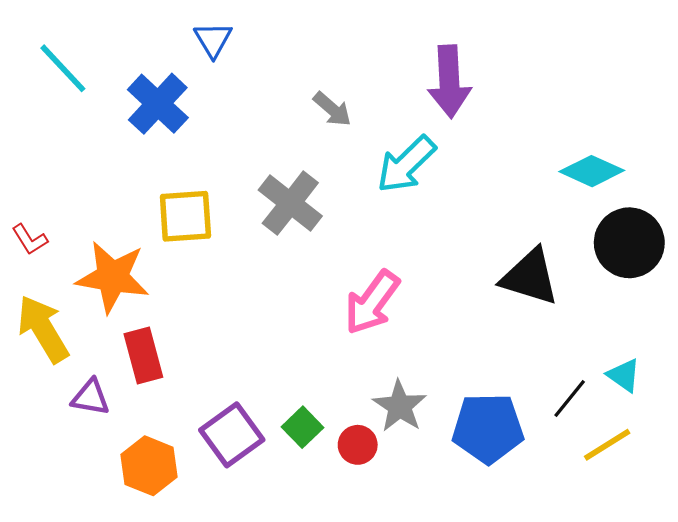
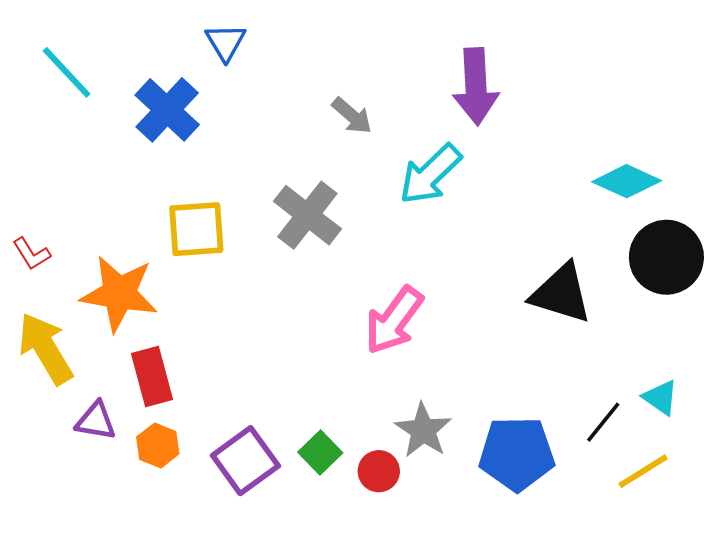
orange hexagon: (149, 466) -> (158, 445), moved, size x0.7

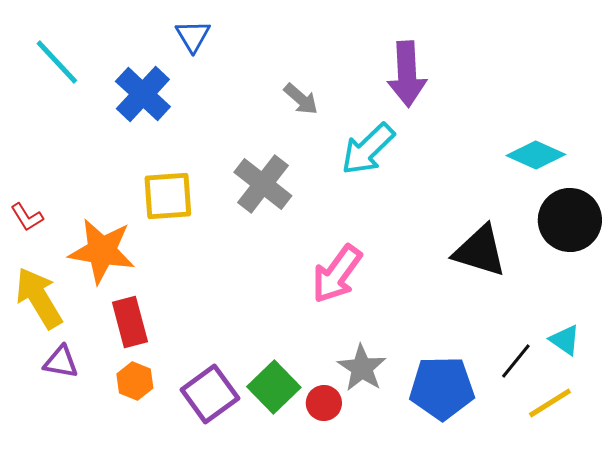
purple triangle: (96, 421) -> (61, 362), moved
green square: (320, 452) -> (274, 387), size x1.4

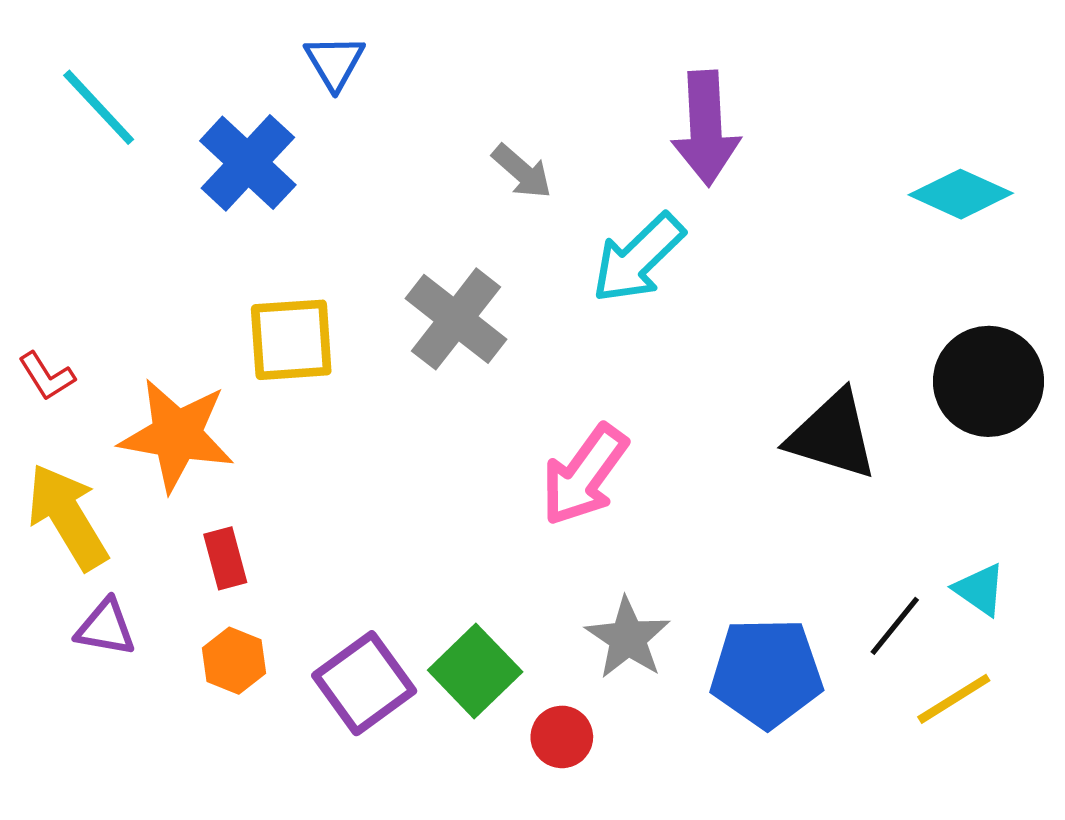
cyan diamond: (536, 155) -> (961, 194), moved
red rectangle: (130, 322) -> (225, 558), size x0.7
red circle: (324, 403) -> (562, 737), moved

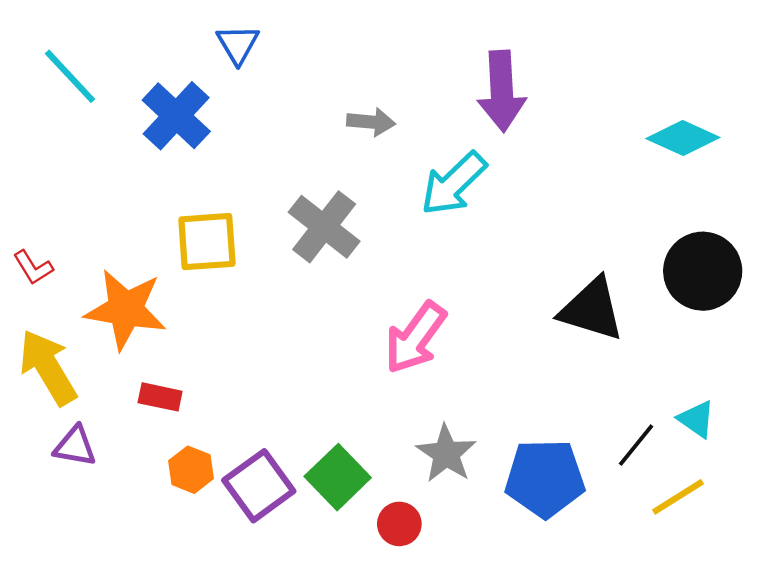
gray arrow: (522, 172) -> (371, 122), turned -36
red rectangle: (225, 558) -> (160, 397), turned -63
orange hexagon: (234, 661) -> (191, 470), moved

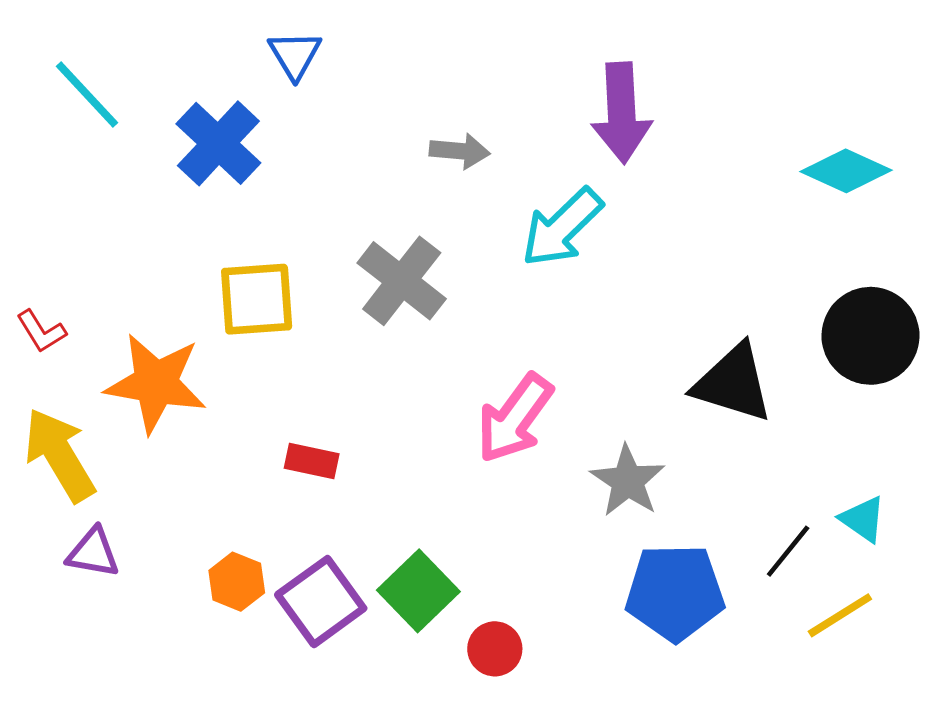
red rectangle: (160, 397) -> (312, 461), moved
gray star: (446, 454) -> (628, 481), moved

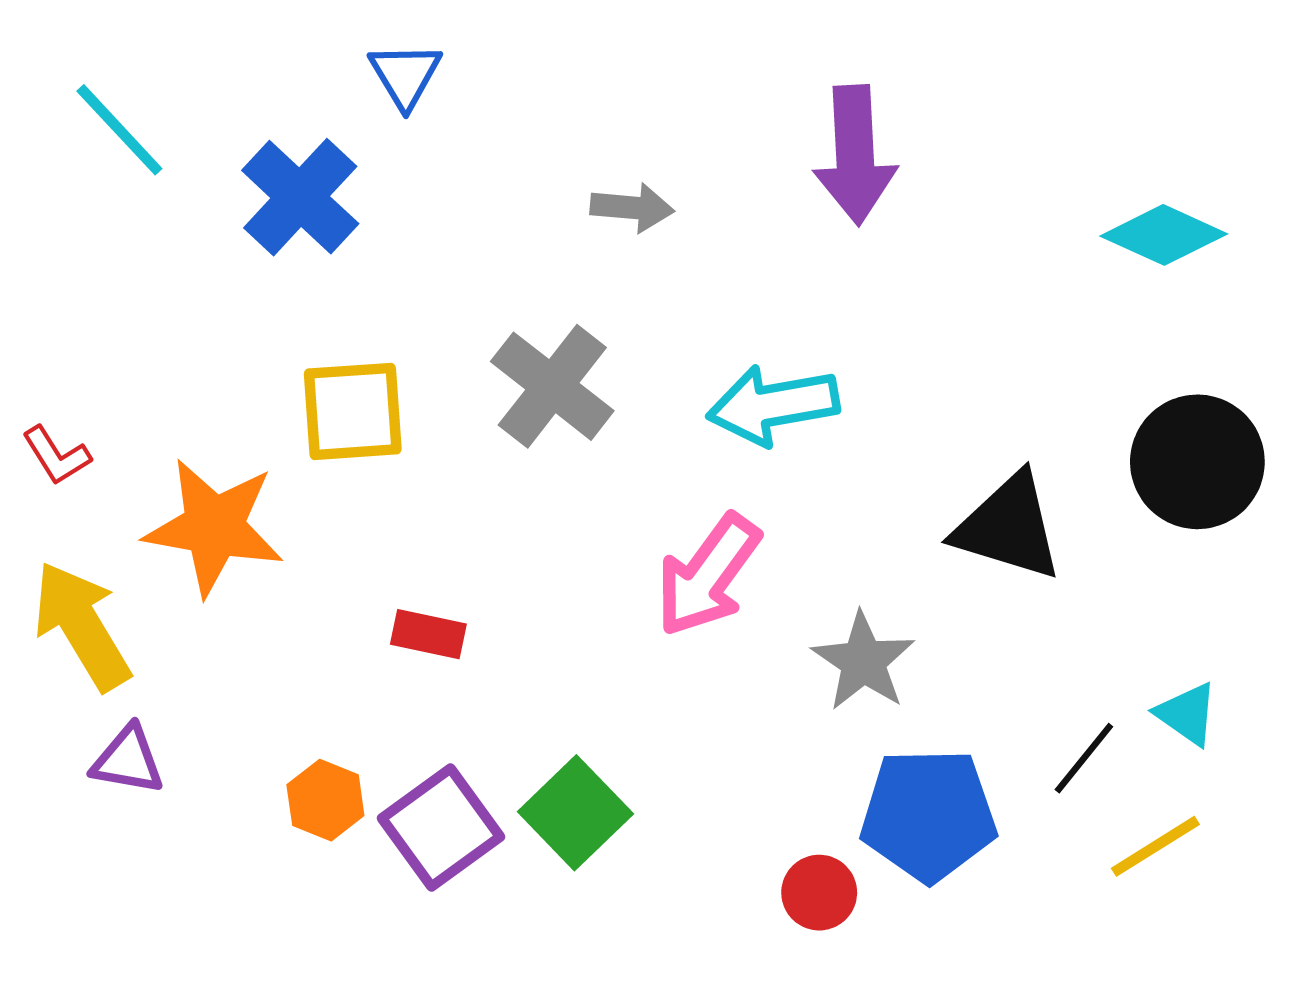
cyan arrow: (562, 227) -> (773, 405), moved, turned 34
red circle: (495, 649) -> (819, 893), moved

